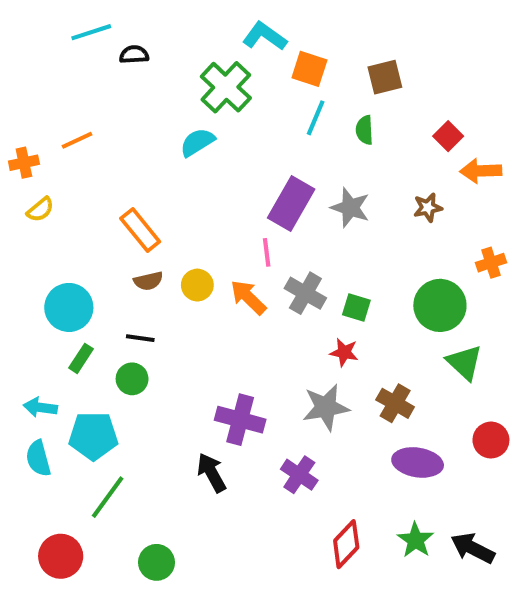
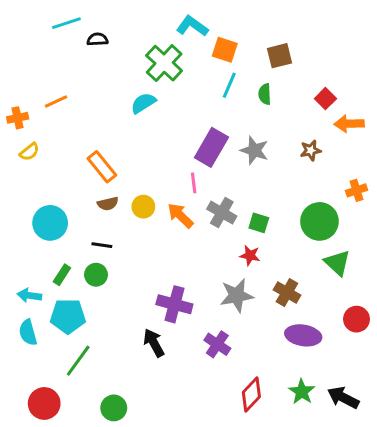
green rectangle: (81, 358) -> (62, 275), moved

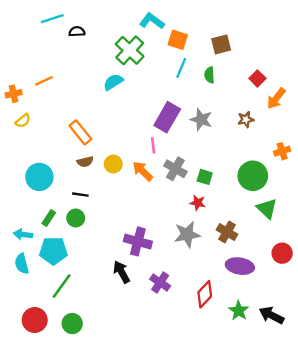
orange arrow: (349, 124) -> (276, 98), turned -50
purple cross: (217, 344) -> (160, 282), moved
red diamond: (251, 395) -> (205, 294), moved
green circle: (114, 408) -> (72, 324), moved

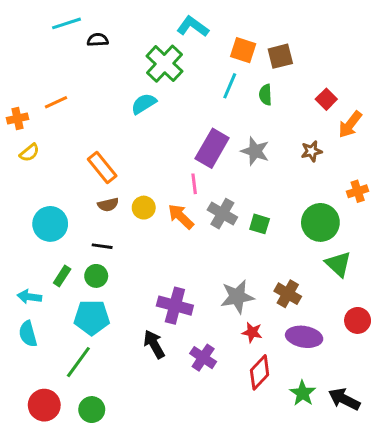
orange square: (178, 40) -> (243, 50), moved
red star: (198, 203) -> (252, 332), moved
cyan pentagon: (53, 251) -> (92, 317), moved

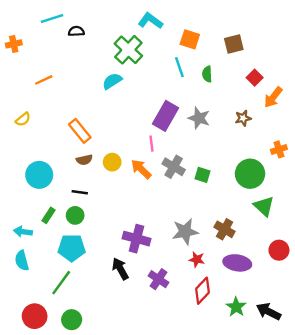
brown square: (280, 56) -> (234, 44), moved
cyan line: (230, 86) -> (179, 67), turned -42
orange cross: (17, 119) -> (14, 44), moved

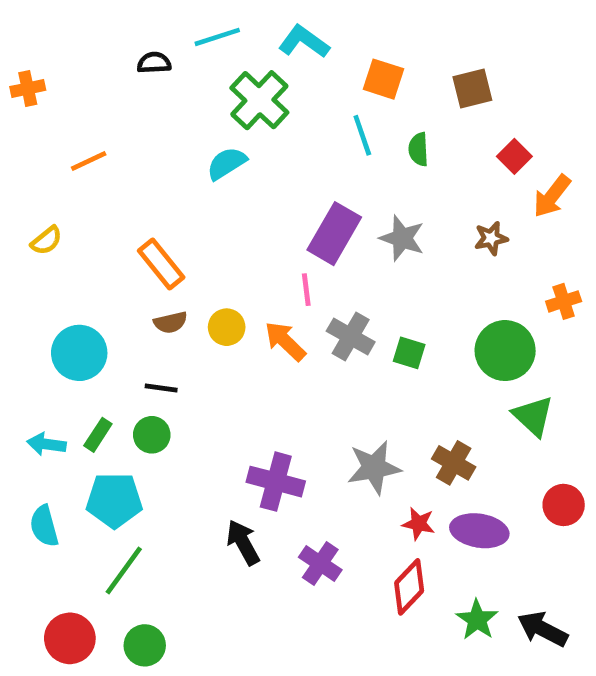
cyan line: (52, 18) -> (217, 37), moved
cyan arrow: (23, 232) -> (46, 444), moved
cyan pentagon: (72, 248) -> (114, 500), moved
red star: (197, 259) -> (419, 524), moved

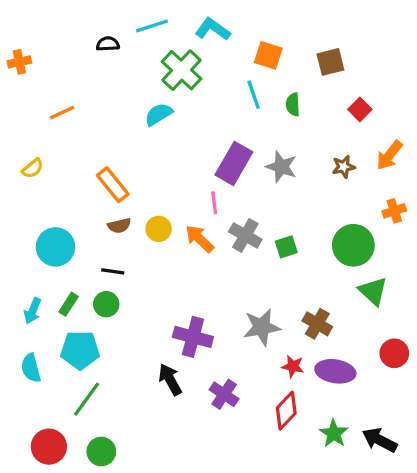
orange arrow: (552, 196) -> (389, 155), moved
green square: (409, 353) -> (286, 247), turned -35
cyan arrow: (46, 444) -> (33, 311), turned -75

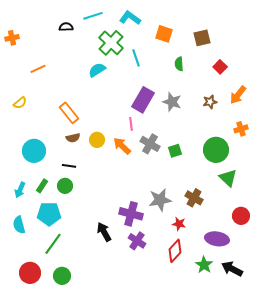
cyan line: (254, 95) -> (136, 58), moved
purple cross: (193, 337) -> (131, 214), moved
purple ellipse: (335, 371) -> (217, 239), moved

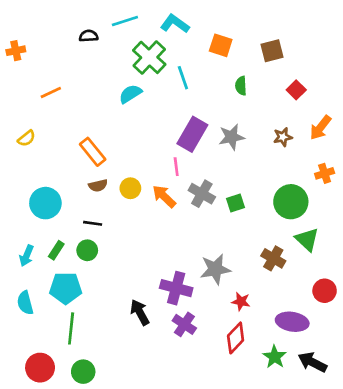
gray star: (172, 102) -> (232, 137), turned -30
brown cross: (194, 198) -> (273, 258), moved
green line: (53, 244) -> (71, 328), turned -30

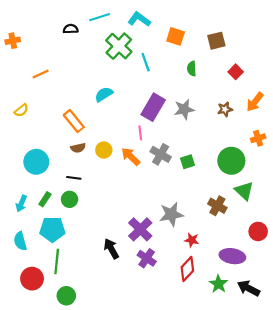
cyan semicircle: (130, 94) -> (104, 94), moved
purple cross: (176, 288) -> (140, 229), turned 30
red circle: (40, 368) -> (32, 279), moved

